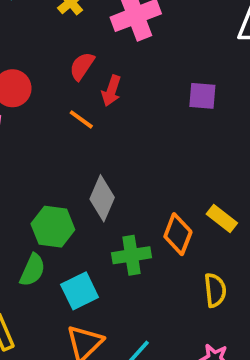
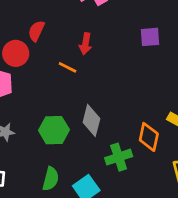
red semicircle: (82, 66) -> (36, 31), moved
green hexagon: (53, 227) -> (54, 130), moved

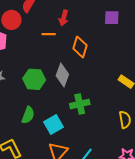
orange line: (68, 67) -> (49, 34), turned -32
orange diamond: (149, 137) -> (80, 47), moved

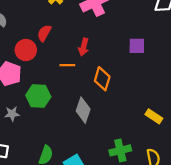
green hexagon: (34, 79) -> (38, 96), moved
green cross: (80, 104) -> (120, 150), moved

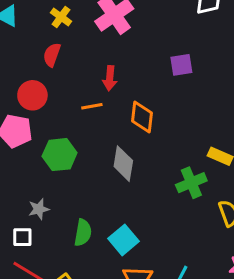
red semicircle: (44, 33) -> (52, 55), moved
gray star: (12, 114) -> (39, 209), moved
green cross: (120, 150) -> (191, 183), moved

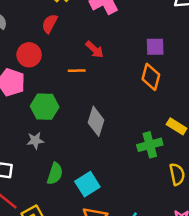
red arrow: (110, 78) -> (95, 50), turned -60
orange diamond: (142, 117) -> (151, 77), moved
gray star: (39, 209) -> (35, 141), moved

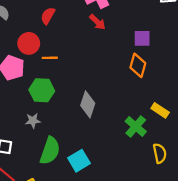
red arrow: (95, 50) -> (97, 22), moved
orange line: (77, 71) -> (50, 58), moved
green cross: (150, 145) -> (136, 126), turned -35
green semicircle: (55, 174) -> (50, 151), size x1.4

